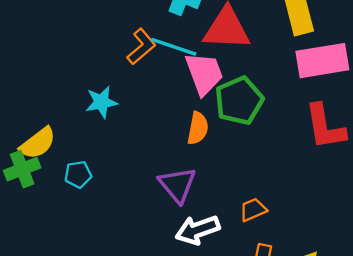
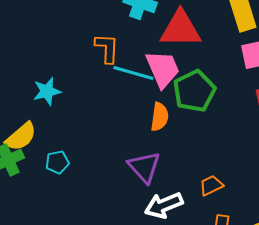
orange L-shape: (141, 47) -> (107, 48), turned -44
cyan line: (174, 47) -> (133, 73), moved
cyan star: (101, 102) -> (47, 91), moved

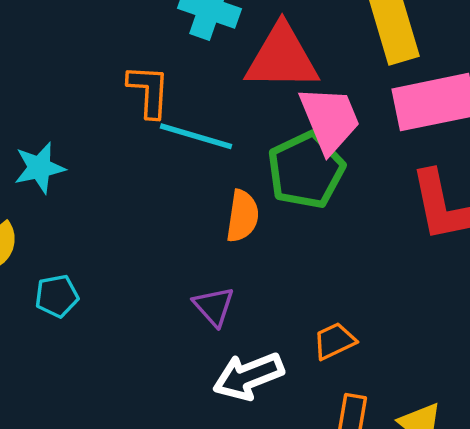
pink trapezoid: (163, 69) -> (330, 119), moved
purple triangle: (144, 167) -> (214, 306), size x0.7

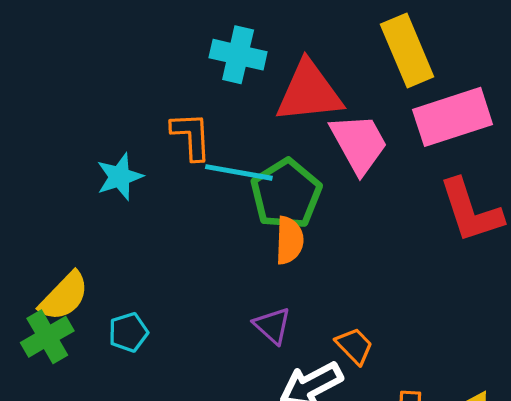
cyan star: (39, 168) -> (120, 177), moved
green pentagon: (306, 170) -> (286, 194), moved
orange trapezoid: (334, 341) -> (354, 346), moved, turned 78

